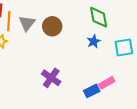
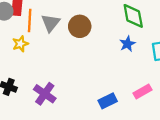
purple cross: (51, 78) -> (45, 94), moved
blue rectangle: (92, 91) -> (108, 101), moved

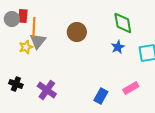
gray triangle: (51, 23) -> (38, 41), moved
blue rectangle: (108, 101) -> (101, 96), turned -35

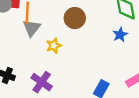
yellow star: (26, 47) -> (54, 46), moved

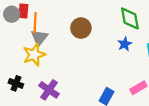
yellow star: (54, 46) -> (34, 55), moved, size x1.5

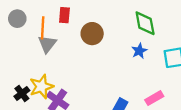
red rectangle: (23, 11) -> (64, 15), moved
yellow star: (34, 55) -> (41, 87), moved
black cross: (16, 83) -> (22, 93), turned 32

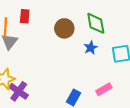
brown circle: (92, 34) -> (64, 28), moved

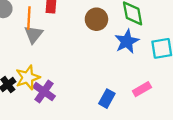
blue star: (91, 48) -> (127, 41), size x1.5

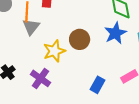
brown circle: (96, 19) -> (80, 39), moved
yellow star: (28, 78) -> (54, 51), moved

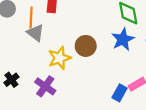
gray triangle: (31, 27) -> (35, 33), turned -30
blue rectangle: (97, 85) -> (120, 93), moved

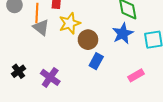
yellow star: (59, 58) -> (70, 23), moved
blue rectangle: (120, 93) -> (96, 61), moved

